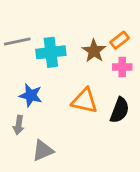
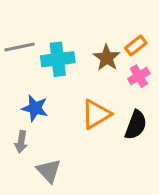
pink cross: (122, 67) -> (139, 76), turned -30
orange triangle: (85, 101) -> (96, 114), turned -44
gray triangle: (43, 151) -> (49, 171), turned -50

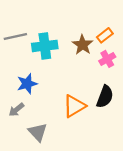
blue star: (35, 108) -> (27, 84), turned -30
orange triangle: (96, 114) -> (74, 106), moved
gray arrow: (21, 142) -> (16, 110), turned 42

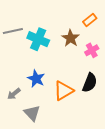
orange rectangle: (105, 35) -> (90, 20), moved
cyan cross: (45, 46) -> (38, 39), turned 30
blue star: (27, 84) -> (36, 79), moved, turned -30

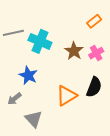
brown star: (71, 38) -> (74, 51), moved
blue star: (36, 79) -> (28, 75), moved

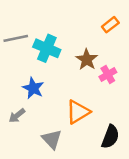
pink cross: (96, 53) -> (108, 74), moved
black semicircle: (94, 87) -> (110, 137), moved
gray triangle: (34, 119) -> (52, 139), moved

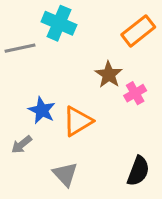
orange rectangle: (110, 25) -> (138, 31), size x1.5
cyan cross: (47, 48) -> (59, 23), moved
orange triangle: (78, 112) -> (78, 121), moved

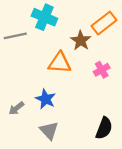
brown star: (109, 75) -> (81, 41), moved
blue star: (42, 110) -> (46, 99), moved
orange triangle: (78, 121) -> (60, 63), moved, turned 35

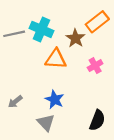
cyan cross: (44, 17) -> (41, 29), moved
blue star: (46, 99) -> (55, 100), moved

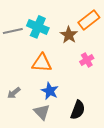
orange triangle: (56, 59) -> (42, 63), moved
black semicircle: (97, 120) -> (78, 110), moved

